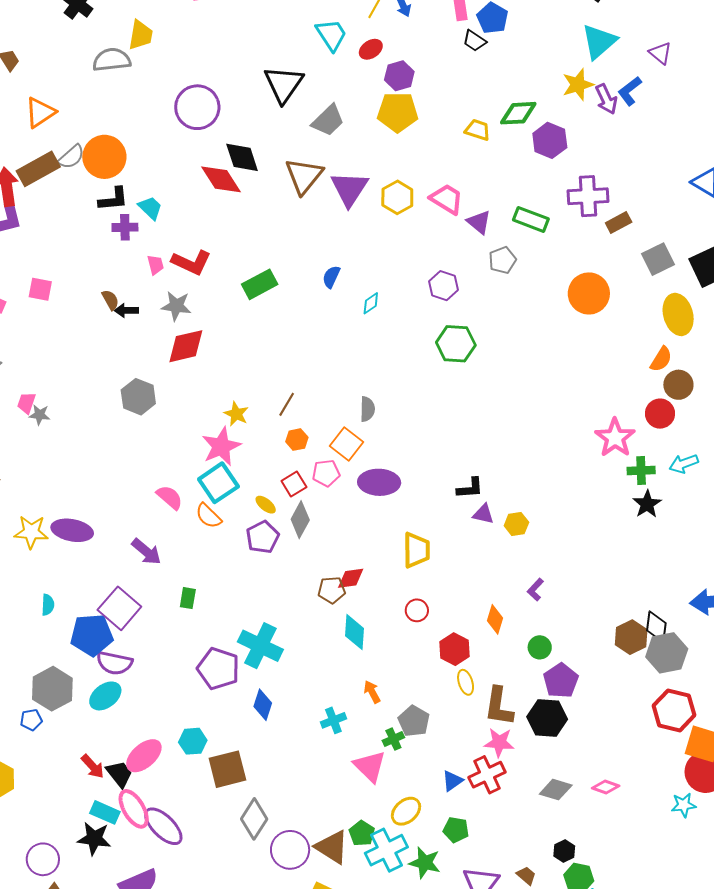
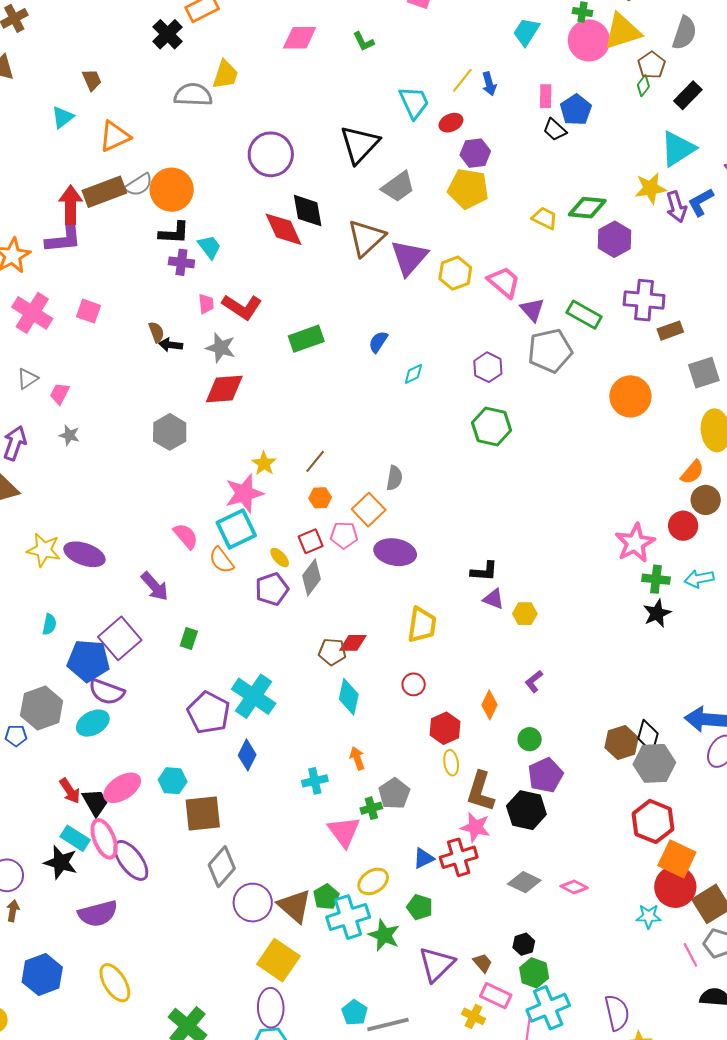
gray pentagon: (502, 260) -> (550, 351), size x1.6
pink trapezoid: (26, 403) -> (60, 394), moved

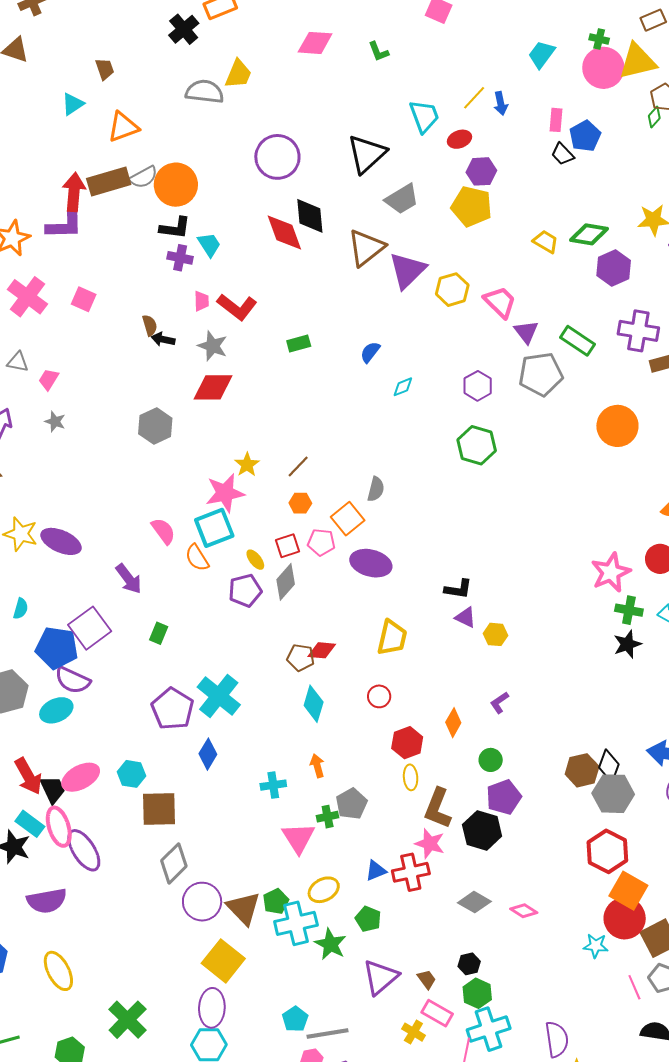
green rectangle: (306, 339) -> (299, 343), size x0.7
gray triangle: (27, 379) -> (18, 362), turned 40
red arrow: (70, 791) -> (28, 776), size x1.4

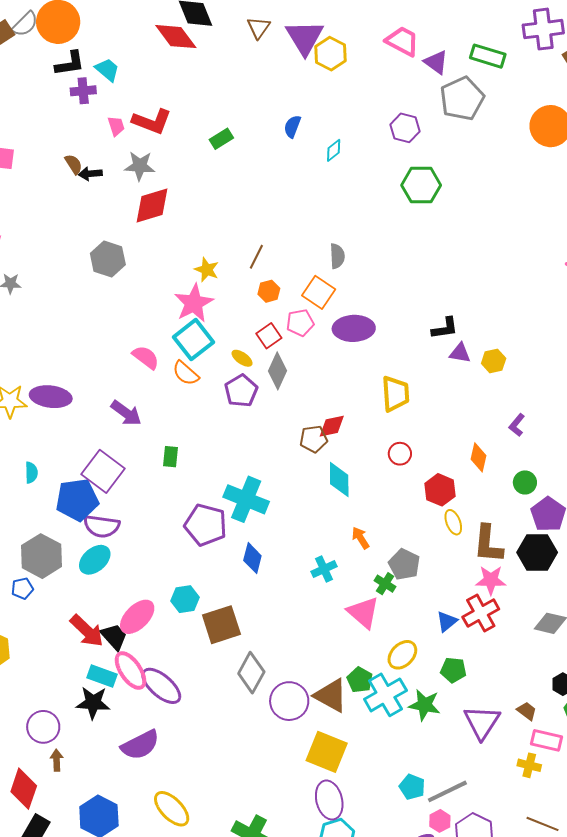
brown triangle: (366, 248) -> (258, 28), size x0.6
yellow hexagon: (452, 290) -> (330, 54), moved
green cross: (328, 817) -> (385, 584), turned -30

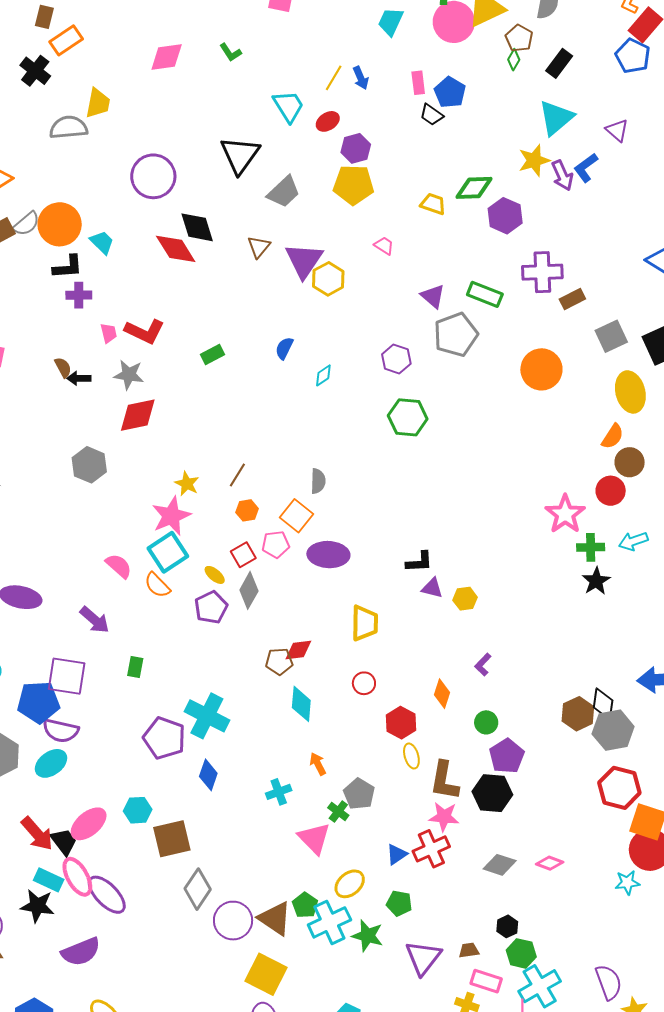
pink trapezoid: (402, 41) -> (384, 246), moved, size x0.6
cyan trapezoid: (107, 70) -> (102, 242), moved
purple square: (103, 471) -> (67, 676), turned -33
brown trapezoid: (527, 711) -> (469, 950), turned -50

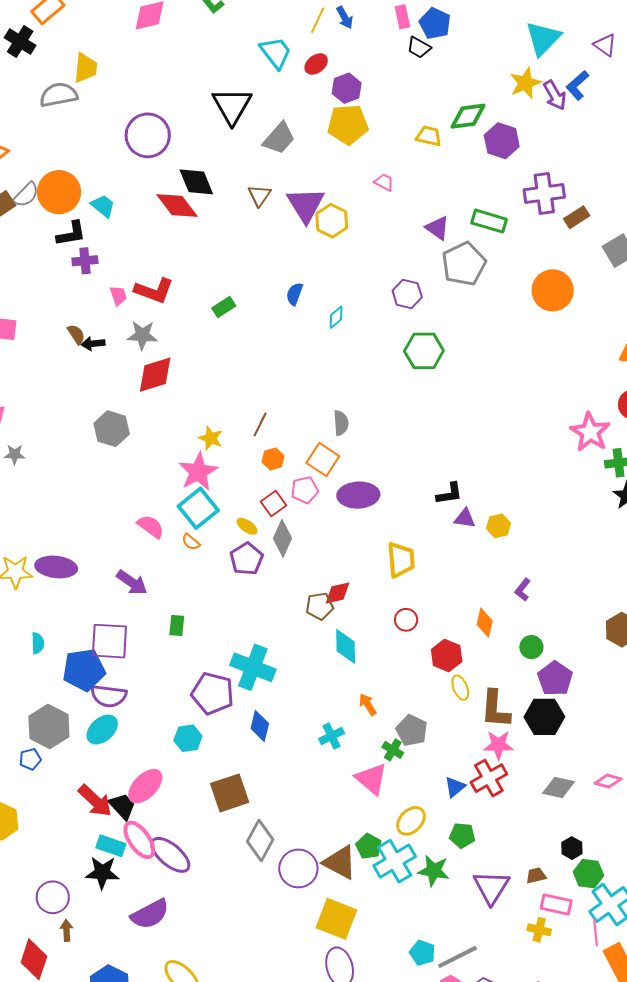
orange semicircle: (157, 585) -> (191, 542), size x0.7
cyan hexagon: (138, 810) -> (188, 738), moved

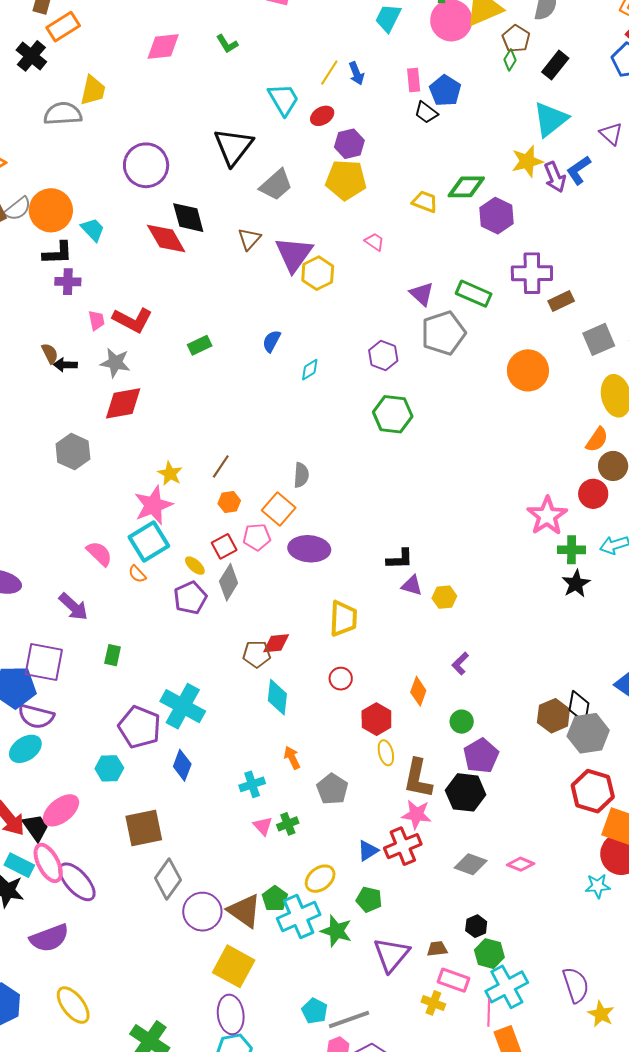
green cross: (393, 750) -> (288, 824), moved, turned 30
pink triangle: (371, 779) -> (263, 826), moved, size x0.6

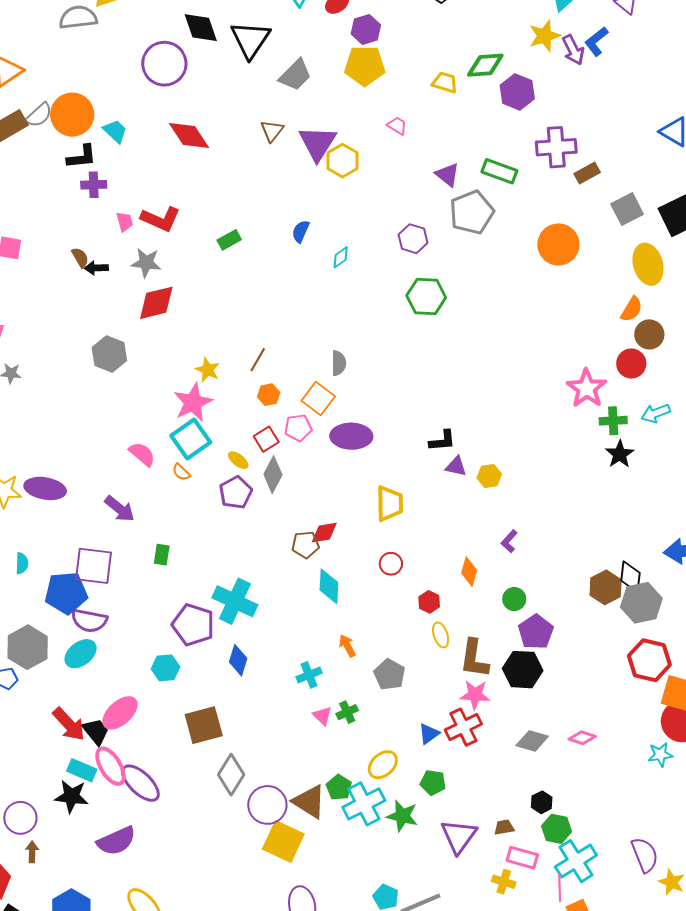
black diamond: (188, 218) -> (201, 28), moved
red hexagon: (376, 719) -> (429, 602), size x0.7
yellow square: (234, 966) -> (283, 842), moved

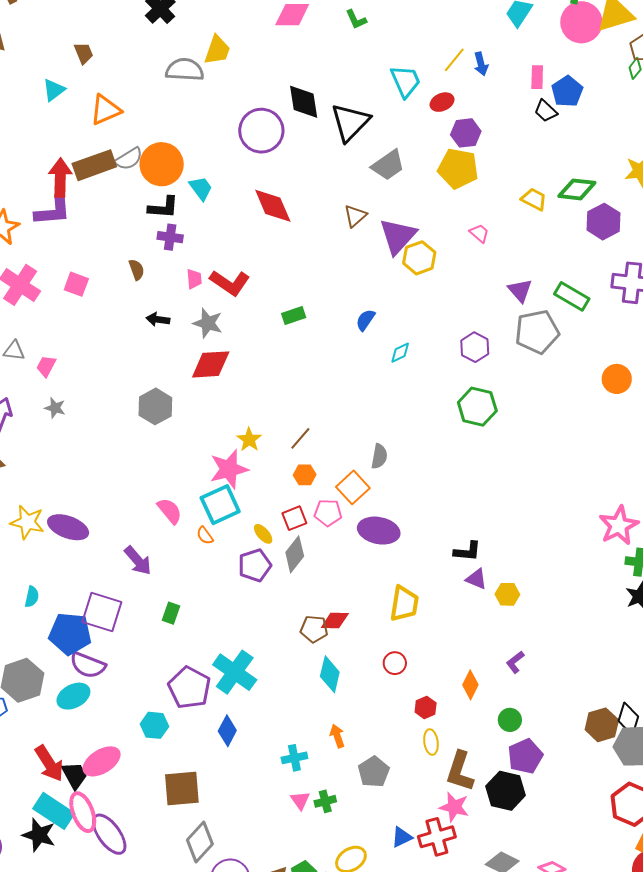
orange circle: (558, 244) -> (617, 379), size x0.7
brown semicircle: (80, 258) -> (137, 270), moved
cyan rectangle: (82, 770) -> (54, 811), size x1.4

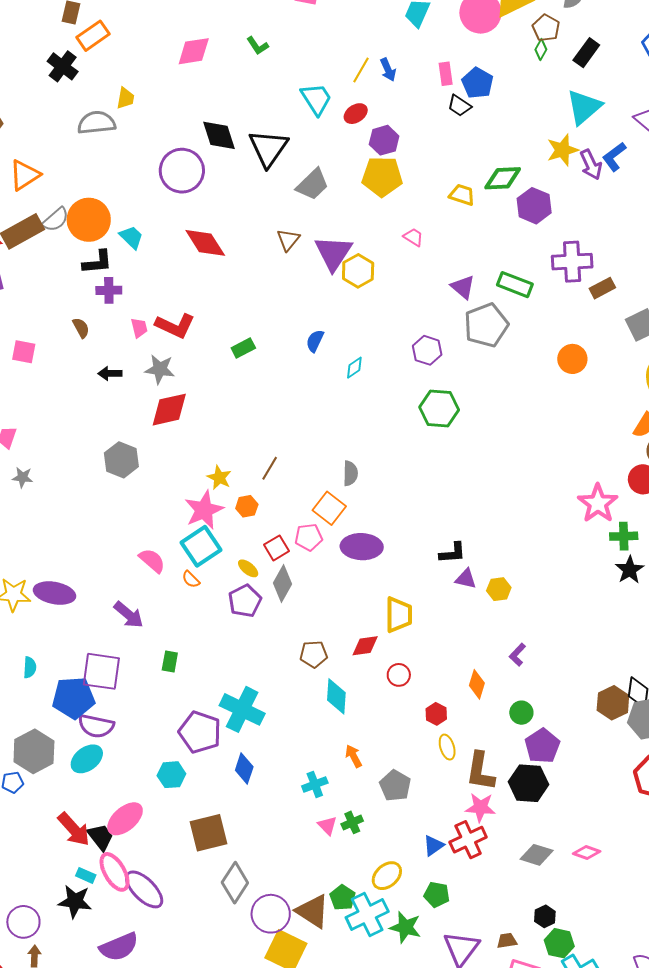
yellow trapezoid: (217, 50) -> (125, 98), size x0.7
orange hexagon: (305, 475) -> (247, 506), moved
red diamond: (335, 620) -> (365, 646), moved
cyan rectangle: (54, 811) -> (86, 875), size x0.5

